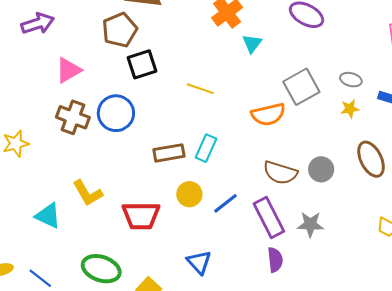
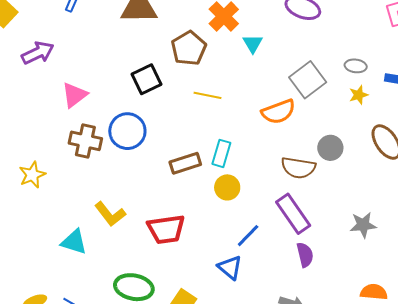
brown pentagon: (120, 30) -> (189, 48), moved
gray circle: (321, 169) -> (330, 148), moved
yellow circle: (189, 194) -> (227, 187), moved
blue line: (225, 203) -> (248, 236), moved
gray star: (310, 224) -> (363, 225), moved

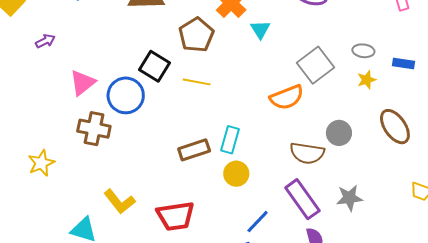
purple arrow: (38, 53) -> (45, 41), size x0.6
black square: (147, 79) -> (155, 66), turned -32
yellow line: (208, 95) -> (197, 82), moved
blue circle: (127, 131) -> (126, 95), moved
gray star: (363, 225) -> (349, 198), moved

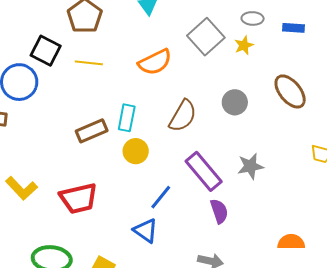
yellow star: (367, 80) -> (244, 45), moved
orange semicircle: (287, 97) -> (155, 62), moved
brown semicircle: (307, 153) -> (183, 116), moved, turned -64

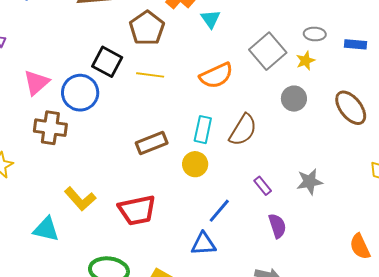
gray circle: (235, 102) -> (294, 99), moved
cyan rectangle: (127, 118) -> (203, 130), moved
purple rectangle: (204, 171) -> (263, 186), size x0.5
blue triangle: (146, 231) -> (203, 244), turned -40
orange semicircle: (291, 242) -> (360, 246), moved, turned -116

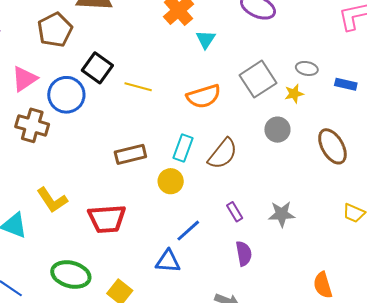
brown pentagon: (147, 28) -> (55, 30), moved

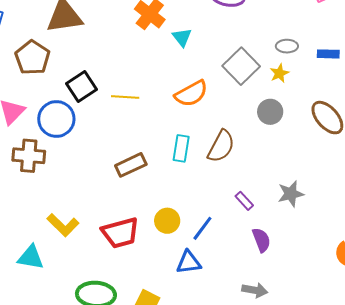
black square: (97, 68) -> (81, 87), turned 32
yellow circle: (171, 181) -> (167, 221), moved

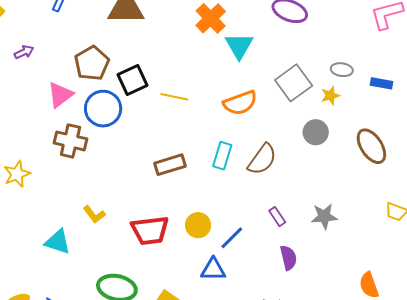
cyan triangle: (182, 37) -> (239, 46), size x1.4
brown pentagon: (32, 58) -> (92, 63), moved
yellow L-shape: (63, 225) -> (94, 214), size x0.7

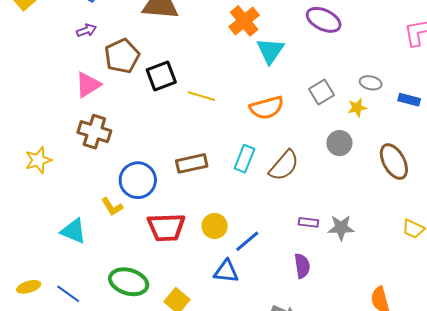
purple arrow: (24, 52) -> (86, 30), moved
gray square: (294, 83) -> (321, 92), size x0.7
blue circle: (103, 109) -> (138, 180), moved
purple rectangle: (277, 217) -> (308, 222), moved, turned -54

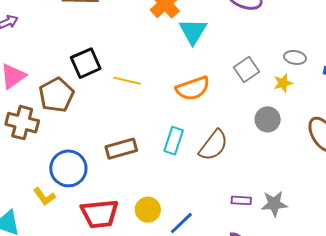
brown pentagon: (122, 56) -> (56, 95), moved

